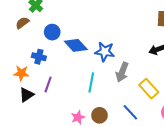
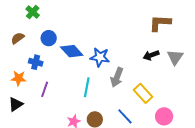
brown semicircle: (22, 23) -> (18, 38), moved
black triangle: (27, 95) -> (16, 104), moved

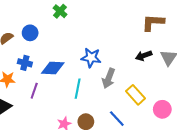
green cross: (33, 12) -> (60, 11), moved
blue circle: (49, 38) -> (30, 33), moved
blue diamond: (72, 51) -> (53, 68), moved, turned -45
pink circle: (164, 116) -> (162, 109), moved

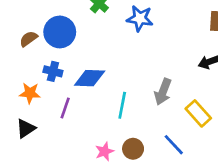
blue circle: (30, 33) -> (60, 32), size x1.5
blue star: (91, 58) -> (140, 18), moved

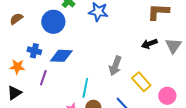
blue circle: (60, 32) -> (53, 22), moved
brown semicircle: (29, 39) -> (16, 19), moved
cyan line: (122, 105) -> (85, 88), moved

